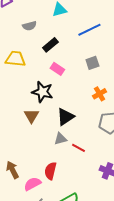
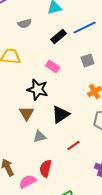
black rectangle: (50, 45) -> (59, 36), moved
gray triangle: (60, 139) -> (40, 136), moved
red line: (78, 148) -> (74, 145), turned -64

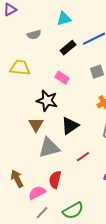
gray triangle: (40, 136) -> (49, 148), size x1.6

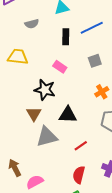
black rectangle: (68, 48) -> (66, 37), turned -49
black triangle: (70, 126) -> (68, 115), turned 36
red semicircle: (55, 180) -> (79, 175), moved

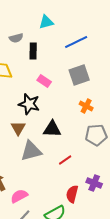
black rectangle: (66, 37) -> (33, 51), moved
gray square: (95, 61) -> (79, 75), size x1.5
orange cross: (102, 92) -> (86, 106), turned -32
red semicircle: (79, 175) -> (72, 194), moved

